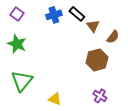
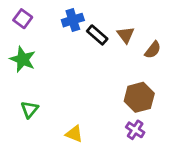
black rectangle: (77, 14) -> (97, 35), moved
brown hexagon: (97, 60) -> (139, 97), moved
green triangle: (22, 81) -> (30, 109), size x0.6

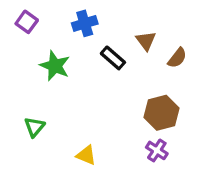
black rectangle: (97, 35) -> (113, 58), moved
green star: (23, 59) -> (55, 66), moved

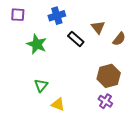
purple square: (27, 22) -> (18, 15), turned -32
green triangle: (35, 127) -> (41, 85), moved

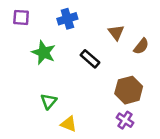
black rectangle: (76, 39) -> (90, 59), moved

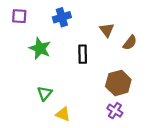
black rectangle: (90, 59) -> (83, 54), turned 48

